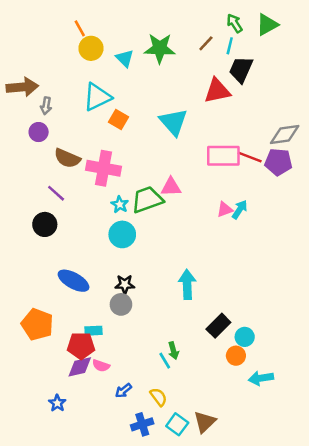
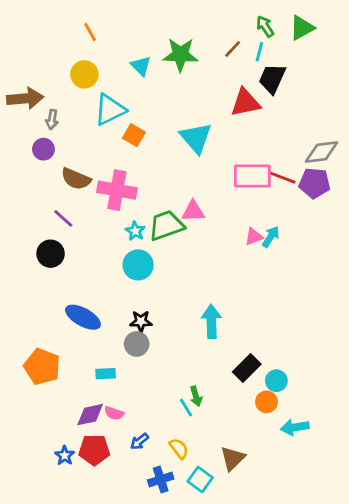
yellow circle: (91, 48) -> (84, 74), moved
red pentagon: (81, 346) -> (94, 450), moved
brown triangle: (205, 422) -> (233, 458), moved

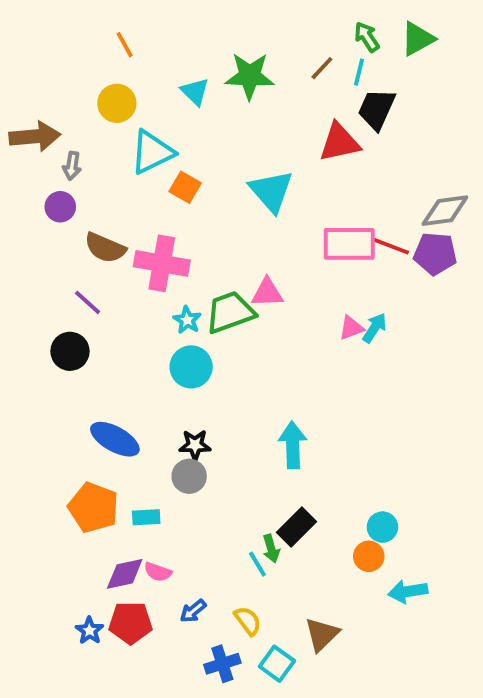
orange pentagon: (42, 367) -> (93, 508), moved
black rectangle: (247, 368) -> (297, 527), moved

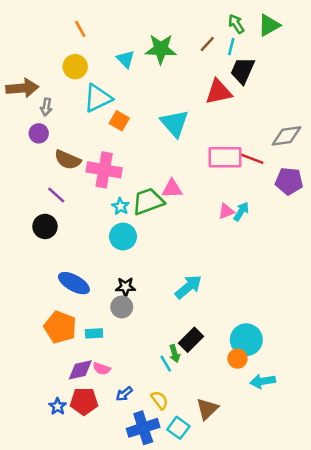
purple pentagon: (435, 254) -> (289, 181), moved
cyan arrow: (293, 445) -> (188, 287), turned 52
cyan circle: (382, 527) -> (246, 340), size x1.6
blue cross: (222, 664) -> (143, 428), size x1.4

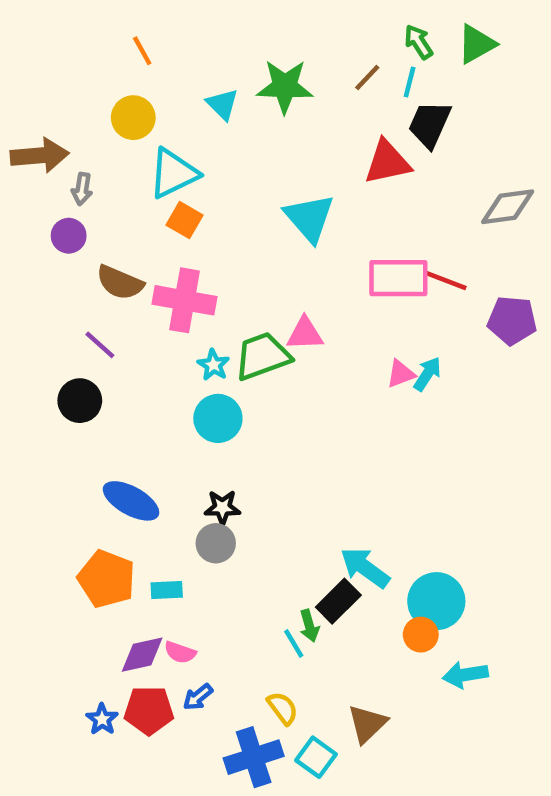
orange square: (119, 121) -> (185, 220), moved
gray diamond: (287, 136) -> (508, 207), moved
cyan arrow: (188, 287) -> (365, 568), moved, turned -104
blue arrow: (124, 394) -> (198, 697), moved

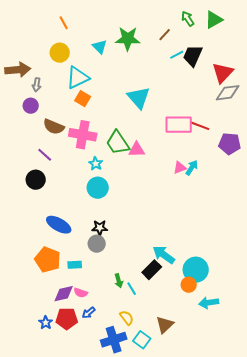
cyan line: (410, 82) -> (177, 55), moved, turned 48
red triangle: (387, 162) -> (223, 73), moved, turned -35
green trapezoid: (263, 356) -> (118, 143), moved, turned -104
green arrow: (309, 626) -> (119, 281), moved

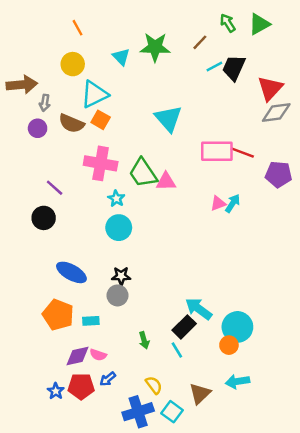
brown semicircle: (54, 127) -> (71, 123), moved
cyan line: (132, 289) -> (177, 350), moved
cyan arrow: (209, 303) -> (237, 381), moved

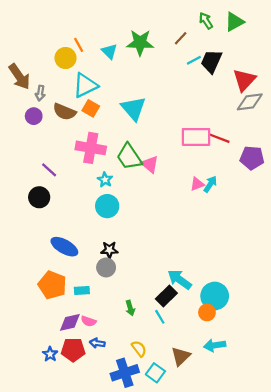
orange line: (78, 28) -> (79, 45), moved
brown arrow: (22, 85) -> (19, 77), turned 60
cyan triangle: (168, 119) -> (133, 108), moved
pink triangle: (166, 182) -> (150, 164), turned 42
blue arrow: (108, 379) -> (97, 343), turned 48

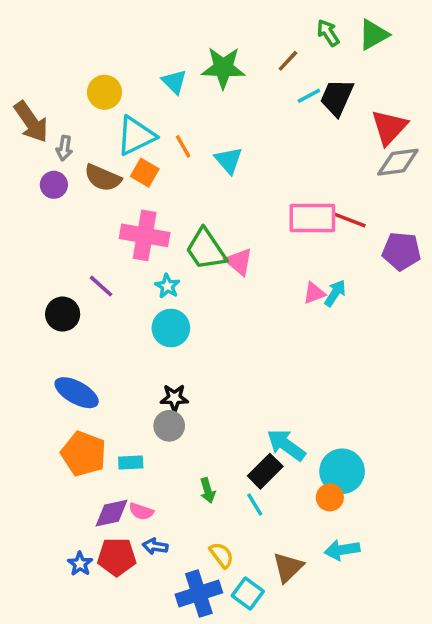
orange line: (79, 45) -> (183, 146), moved
cyan triangle: (133, 108) -> (229, 160), moved, size x0.7
purple line: (49, 170) -> (101, 286), moved
blue ellipse: (64, 247) -> (77, 393), moved

